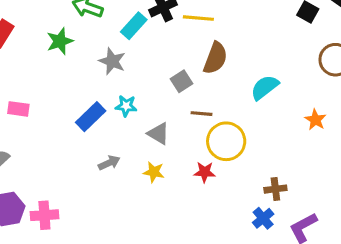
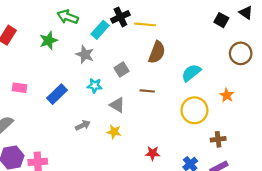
gray square: (181, 81) -> (121, 69), moved
blue rectangle: (91, 117) -> (57, 94), moved
yellow circle: (226, 141) -> (194, 110), moved
red star: (205, 172) -> (153, 153), moved
brown cross: (275, 189) -> (218, 139), moved

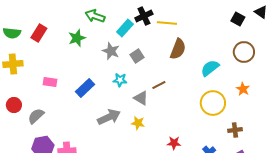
brown circle: (241, 53) -> (244, 52), moved
gray square: (121, 69) -> (137, 56), moved
brown line: (147, 91) -> (159, 85), moved, turned -32
gray arrow: (83, 125) -> (109, 117), size x1.6

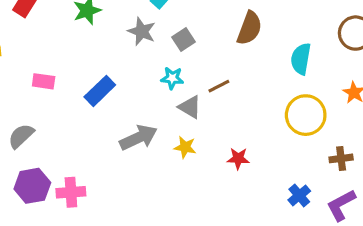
cyan semicircle: (210, 68) -> (301, 59), turned -42
cyan star: (120, 80) -> (172, 78), moved
red star: (174, 143) -> (238, 158), moved

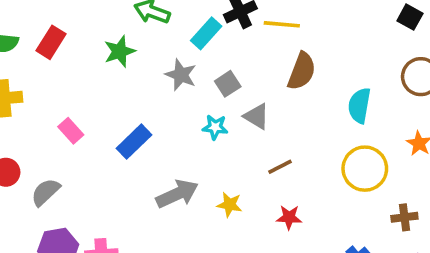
pink rectangle: (44, 81) -> (71, 131), turned 40
brown line: (219, 86) -> (280, 167), moved
gray triangle: (190, 107) -> (257, 116), moved

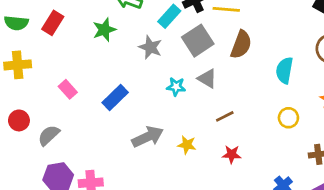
gray square: (228, 84) -> (198, 41), moved, size x1.6
yellow circle: (365, 169) -> (288, 118), size x0.6

